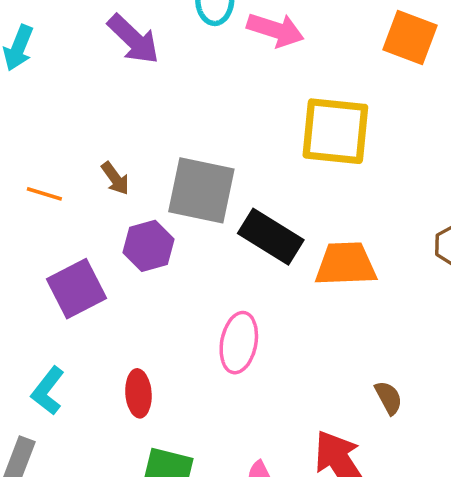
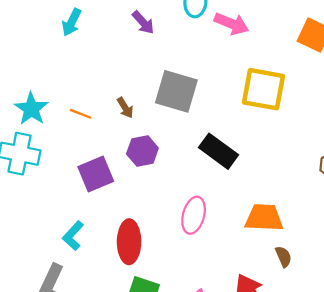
purple arrow: (133, 39) -> (143, 22), size x0.7
gray square: (201, 190) -> (176, 91), moved
orange trapezoid: (346, 264) -> (264, 218), moved
red ellipse: (138, 393) -> (129, 242), size x1.5

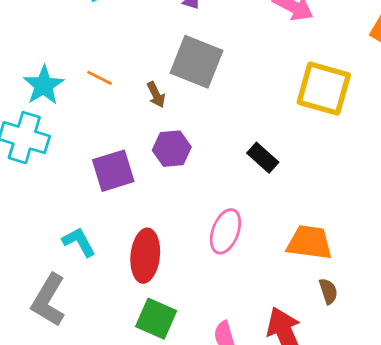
gray square: (176, 91) -> (197, 62), moved
orange line: (81, 114) -> (99, 78), moved
black rectangle: (218, 151) -> (263, 158), size x0.7
cyan L-shape: (73, 236) -> (79, 242), turned 104

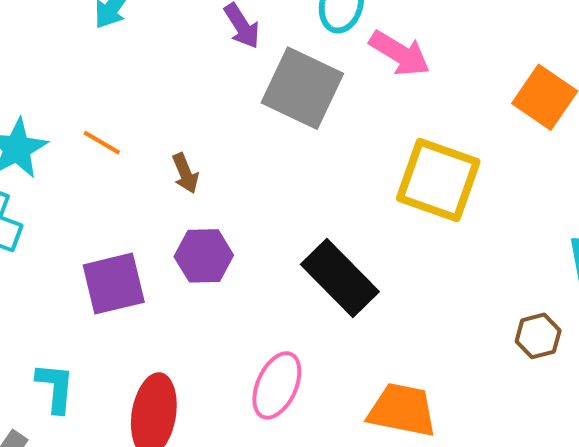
gray square: (197, 62) -> (302, 88), moved
black rectangle: (263, 158) -> (340, 278), size x1.6
cyan L-shape: (79, 242) -> (55, 388), turned 30

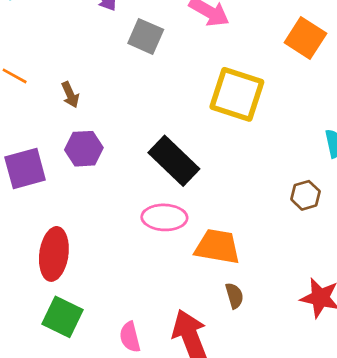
gray square: (302, 88) -> (146, 36), size x0.7
pink ellipse: (277, 385) -> (164, 217), moved, turned 69

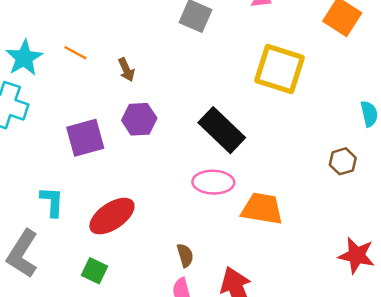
red ellipse: (54, 254) -> (112, 216), turned 48
brown semicircle: (234, 296) -> (185, 255), moved
green square: (63, 317) -> (95, 271), moved, size x0.7

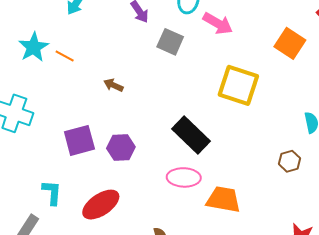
orange line: (75, 53) -> (65, 56), moved
cyan star: (24, 58) -> (34, 47), moved
brown arrow: (126, 70) -> (113, 85), turned 138
purple hexagon: (139, 119) -> (121, 148), moved

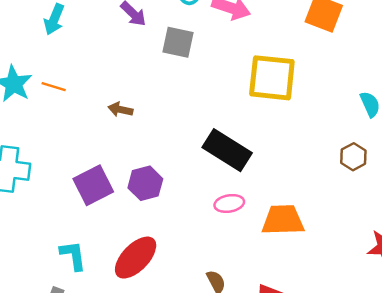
pink ellipse: (184, 177) -> (229, 203), size x0.7

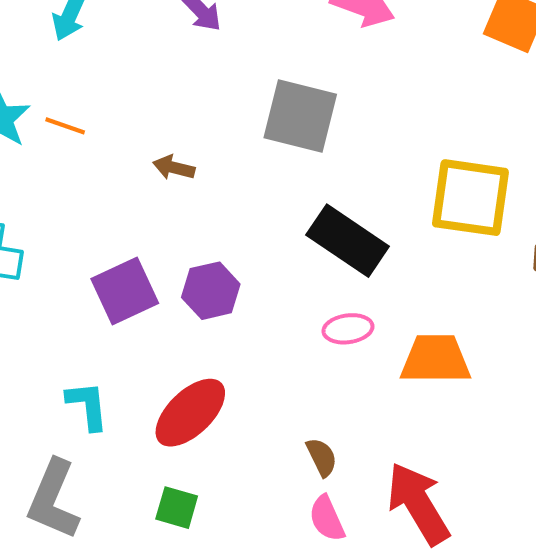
gray square: (178, 42) -> (300, 116), moved, size x1.4
yellow square: (272, 78) -> (470, 198), moved

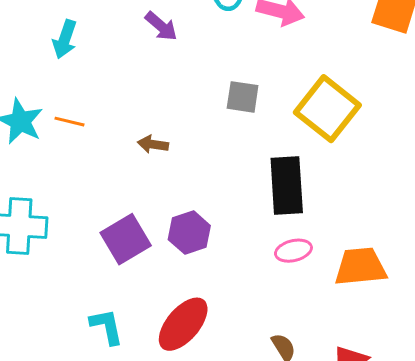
gray square: (300, 116) -> (243, 97), size x0.6
yellow square: (470, 198) -> (327, 109), moved, turned 36
black rectangle: (348, 241) -> (287, 186), turned 58

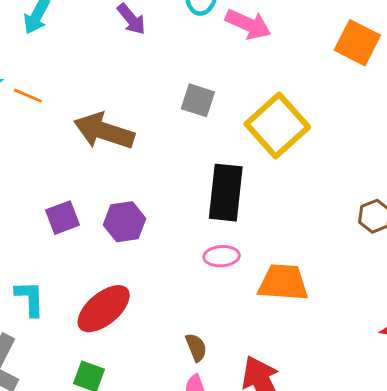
brown arrow: (153, 144) -> (104, 131), size x2.0
purple square: (126, 239) -> (62, 218), size x0.7

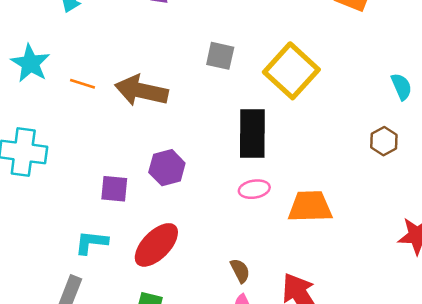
orange line: (28, 96) -> (82, 84), moved
purple square: (62, 218) -> (114, 189), moved, turned 32
cyan L-shape: (30, 298) -> (91, 242), turned -76

